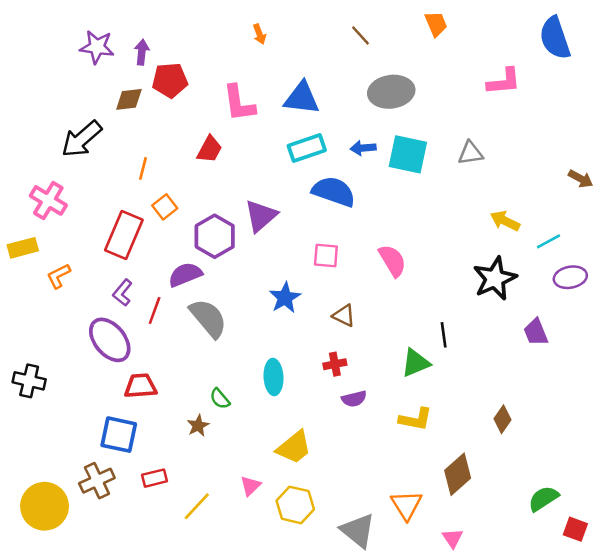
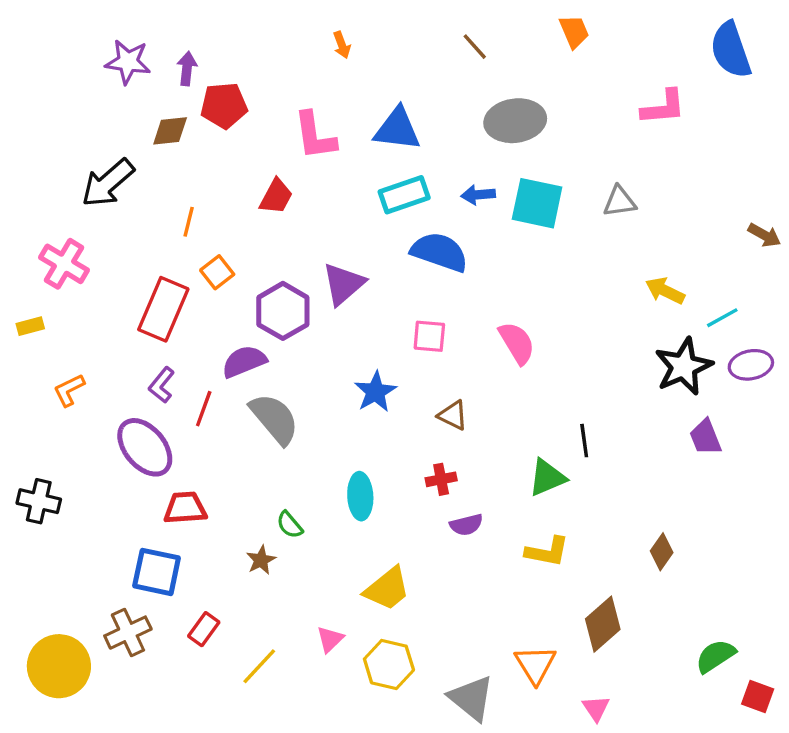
yellow rectangle: (23, 248) -> (30, 326), size x0.7
orange L-shape: (59, 276) -> (69, 390), moved
black star: (495, 278) -> (684, 366), moved
red rectangle: (155, 478) -> (204, 629), turned -40

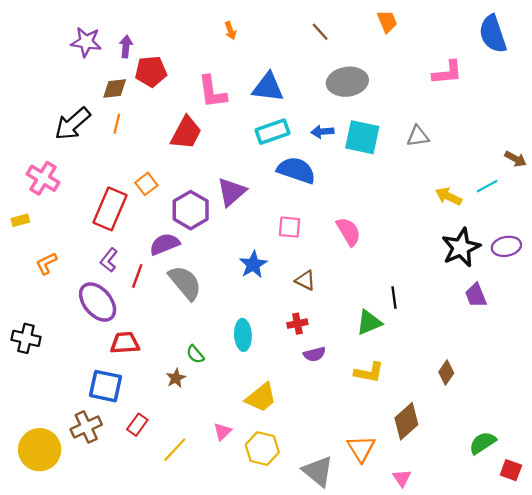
red trapezoid: (276, 196) -> (186, 133), size x1.4
orange line: (189, 222) -> (117, 124), moved
cyan line: (722, 318) -> (487, 186), moved

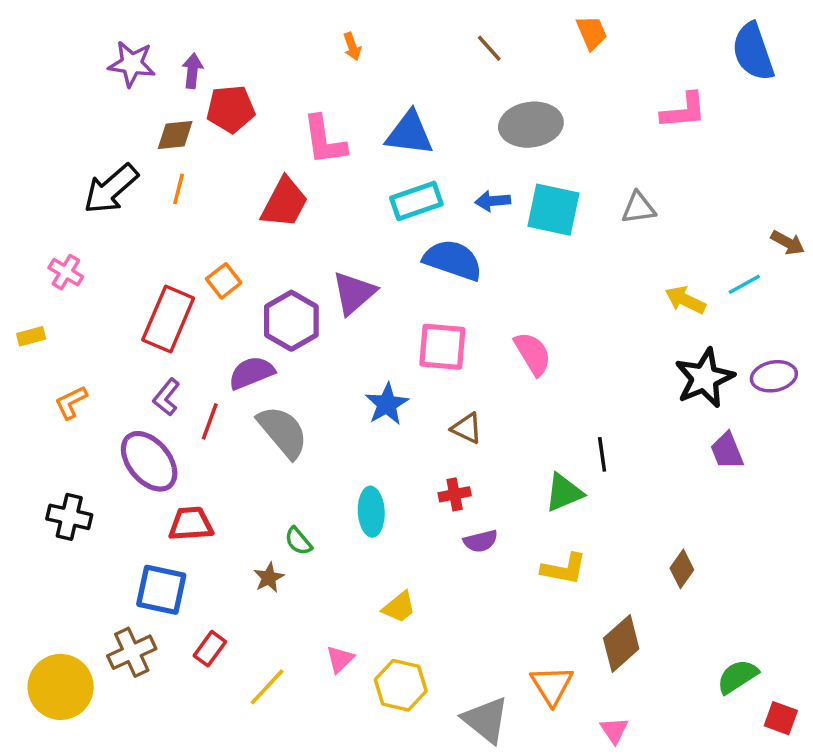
pink cross: (43, 178) -> (66, 272), size x0.7
pink square: (289, 227) -> (442, 347), size x1.4
black cross: (26, 338) -> (69, 517), moved
yellow trapezoid: (261, 397) -> (399, 607), size x0.7

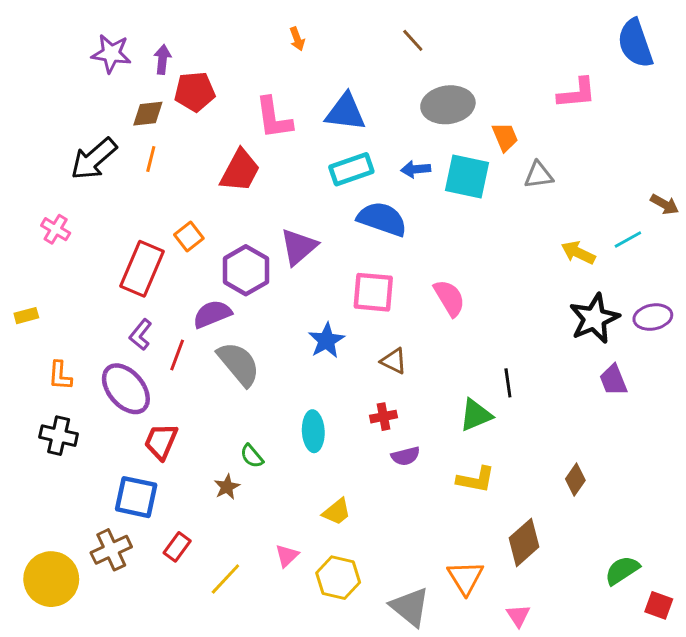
orange trapezoid: (592, 33) -> (505, 137), moved
yellow rectangle: (31, 336) -> (26, 316), moved
orange L-shape: (71, 402) -> (60, 376), moved, turned -60
red trapezoid: (191, 524) -> (161, 441), turned -63

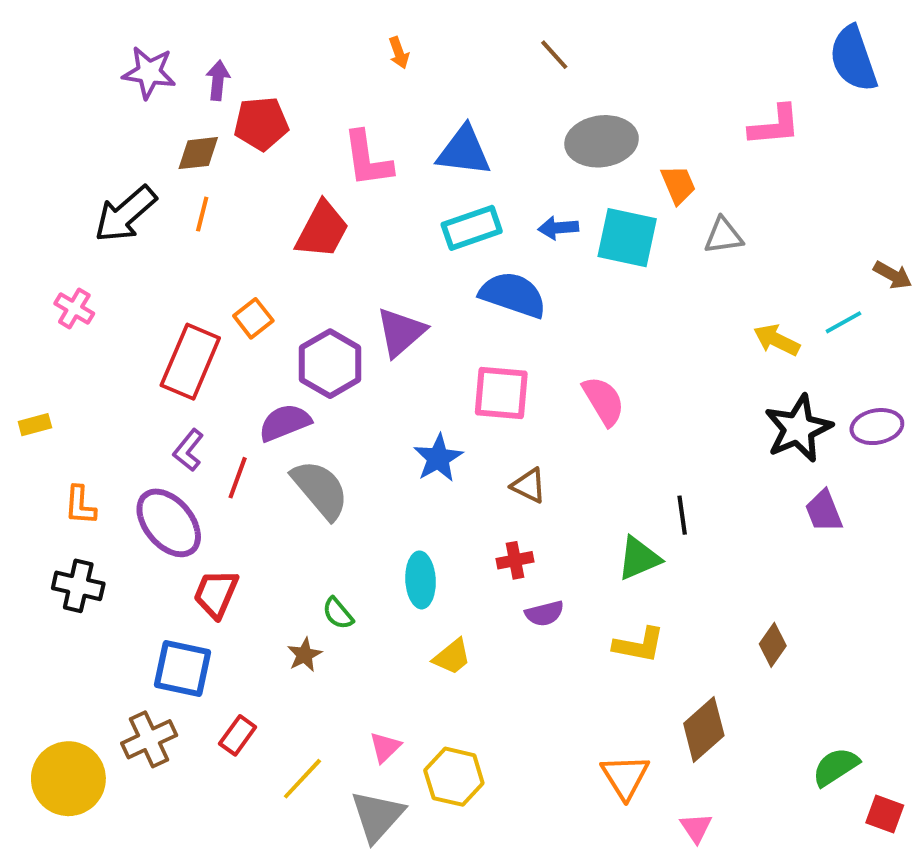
yellow trapezoid: (337, 512) -> (452, 657), moved
gray triangle: (410, 607) -> (377, 816), moved, turned 33

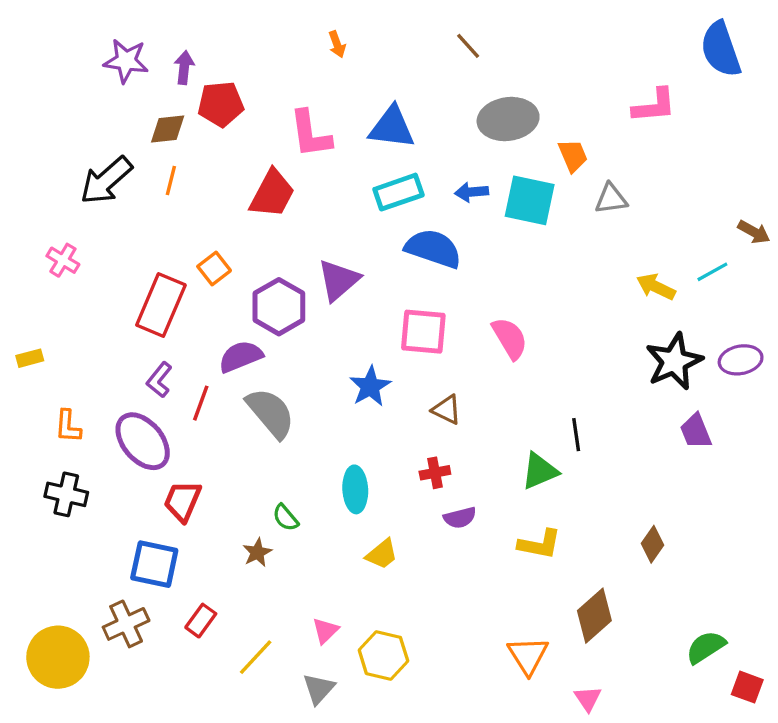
gray triangle: (377, 816) -> (319, 689), size x0.7

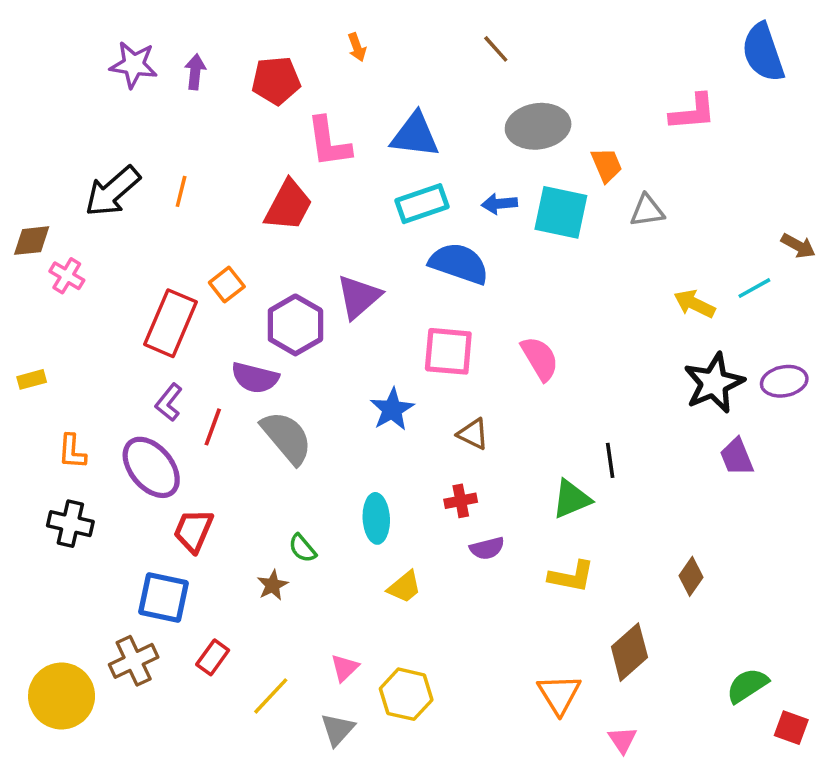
red pentagon: (221, 104) -> (276, 81), moved
brown diamond: (168, 129) -> (32, 241), moved
purple semicircle: (241, 357) -> (255, 378), turned -144

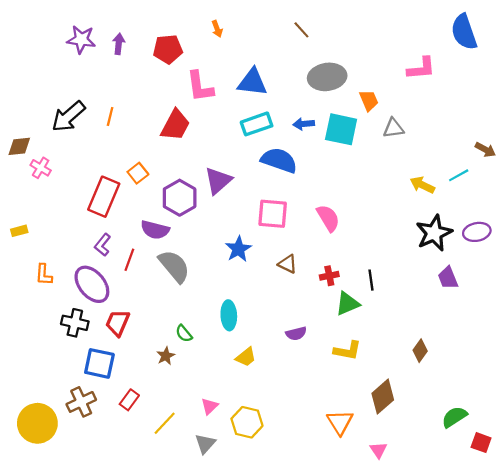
red cross: (461, 501) -> (329, 276), moved
black cross: (70, 524) -> (75, 323), moved

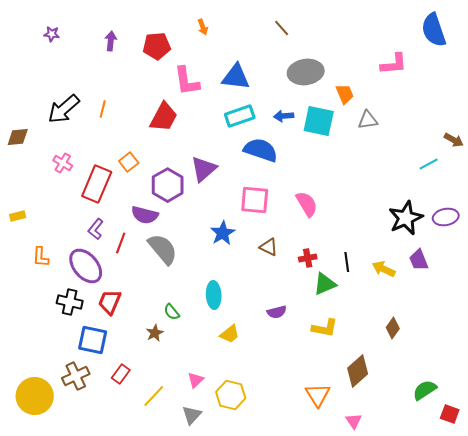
purple star: (81, 39) -> (52, 34), moved, size x0.6
pink cross: (41, 168) -> (63, 163), moved
yellow arrow: (422, 185) -> (384, 269), moved

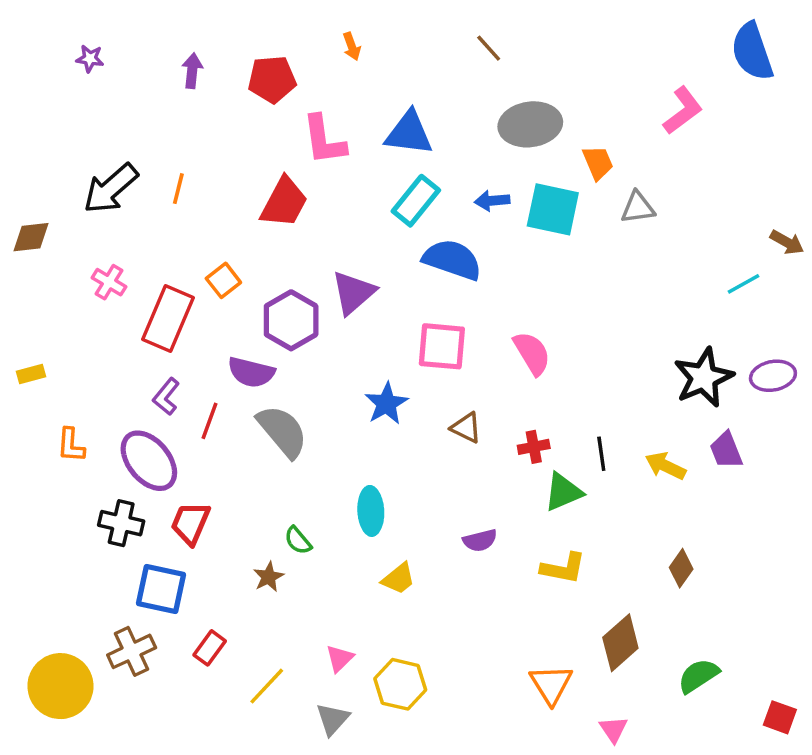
pink L-shape: (394, 64) -> (683, 111), turned -32
cyan rectangle: (240, 116) -> (416, 201), turned -32
green semicircle: (425, 390) -> (698, 676), moved

